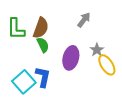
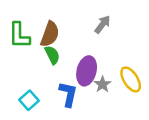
gray star: (97, 50) -> (102, 84), moved
blue L-shape: (43, 77) -> (68, 94), moved
cyan square: (24, 82) -> (29, 100), size x0.7

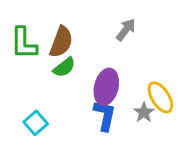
green semicircle: (52, 55) -> (64, 67), turned 78
gray star: (102, 84) -> (144, 112), moved
blue L-shape: (68, 94) -> (105, 115), moved

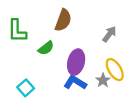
gray arrow: (126, 30) -> (109, 34), moved
brown semicircle: (61, 42) -> (63, 20), moved
blue L-shape: (105, 115) -> (75, 82), turned -70

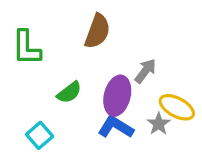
gray arrow: (109, 34) -> (145, 71), moved
green semicircle: (46, 48) -> (69, 92), moved
yellow ellipse: (115, 70) -> (177, 107), turned -30

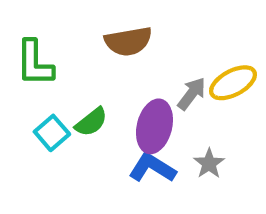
brown semicircle: (97, 31) -> (128, 41), turned 60
yellow ellipse: (177, 107) -> (233, 83), moved, turned -56
cyan square: (40, 135) -> (52, 133), moved

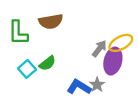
brown semicircle: (128, 41) -> (51, 21), moved
purple ellipse: (154, 126) -> (113, 61), moved
gray star: (209, 163) -> (97, 85), moved

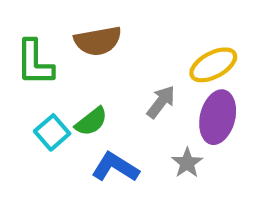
yellow ellipse: (121, 43) -> (213, 65), moved
gray arrow: (99, 49) -> (161, 102), moved
blue L-shape: (79, 87) -> (115, 167), moved

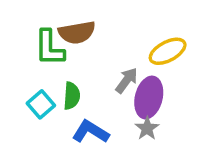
green L-shape: (35, 63) -> (49, 48), moved
purple ellipse: (218, 117) -> (149, 98), moved
green semicircle: (91, 122) -> (72, 96), turned -48

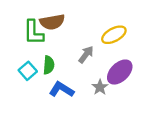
purple ellipse: (149, 98) -> (120, 72), moved, turned 32

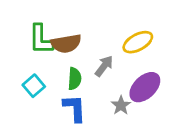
brown semicircle: (52, 22) -> (66, 44), moved
green semicircle: (49, 65) -> (75, 79), moved
blue L-shape: (62, 89) -> (75, 108), turned 55

